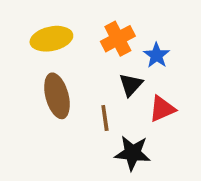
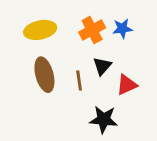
blue star: (157, 55) -> (122, 29), moved, turned 30
brown line: (105, 118) -> (79, 80), moved

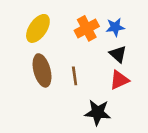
yellow ellipse: (40, 30) -> (38, 28), turned -44
black triangle: (102, 66) -> (118, 54), moved, turned -30

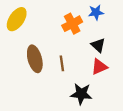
blue star: (115, 27) -> (96, 12), moved
yellow ellipse: (38, 28) -> (17, 19), moved

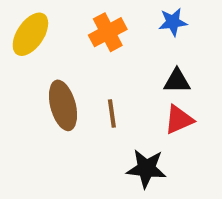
orange cross: (72, 24) -> (108, 32), moved
black triangle: (98, 45) -> (177, 81), turned -42

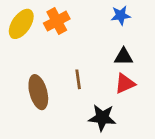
orange cross: (108, 32) -> (57, 21), moved
brown ellipse: (63, 105) -> (38, 92), moved

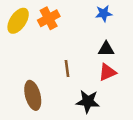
brown ellipse: (38, 92) -> (33, 95), moved

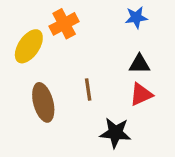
yellow ellipse: (18, 21) -> (29, 46), moved
brown ellipse: (33, 95) -> (43, 102), moved

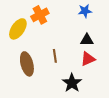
black star: (115, 133) -> (72, 83), turned 30

